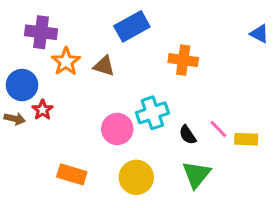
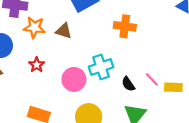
orange star: (66, 62) -> (34, 27), turned -30
red star: (43, 110) -> (37, 65), moved

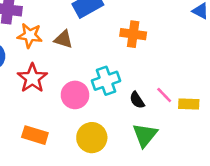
red star: (37, 65) -> (32, 78), size x1.6

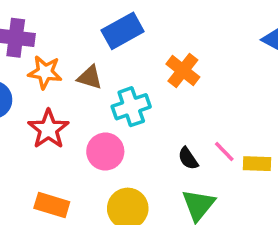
orange cross: (133, 34) -> (183, 70), turned 30
cyan cross: (106, 81) -> (131, 107), moved

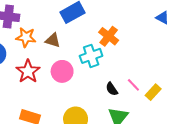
cyan cross: (131, 107) -> (91, 56), moved
pink circle: (105, 152) -> (62, 71), moved
yellow rectangle: (257, 164) -> (153, 92), turned -49

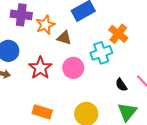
orange star: (26, 37) -> (45, 25), moved, turned -30

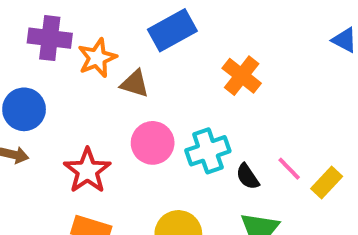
cyan cross: (101, 53) -> (208, 151), moved
red star: (40, 68) -> (87, 171), moved

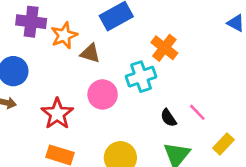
cyan cross: (208, 151) -> (141, 77), moved
yellow rectangle: (327, 182) -> (223, 144), moved

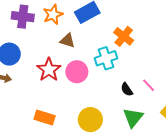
orange star: (64, 35) -> (53, 15), moved
red star: (57, 114) -> (49, 70), moved

